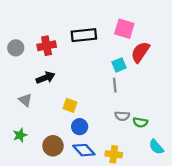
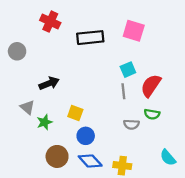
red cross: (47, 46) -> (50, 22), moved, turned 36
red semicircle: (140, 52) -> (151, 86), moved
green semicircle: (140, 122) -> (152, 114), moved
green star: (20, 135) -> (44, 122), moved

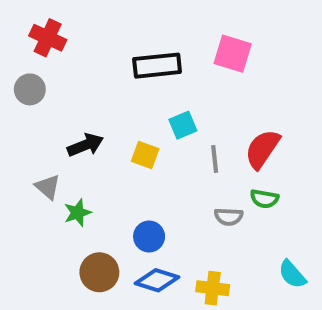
red cross: (50, 22) -> (48, 38), moved
cyan square: (128, 70) -> (183, 125), moved
yellow square: (75, 113) -> (145, 155), moved
blue diamond: (90, 161) -> (157, 280), turned -30

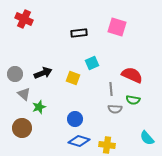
black rectangle: (157, 66) -> (79, 33), size x0.7
gray circle: (30, 89) -> (15, 74), moved
red semicircle: (262, 149) -> (132, 75), turned 80
gray line: (215, 159) -> (111, 89), moved
brown circle: (99, 272) -> (22, 128), moved

